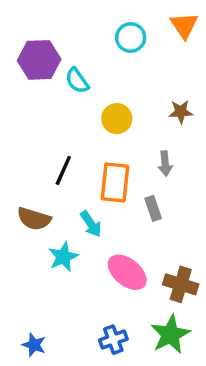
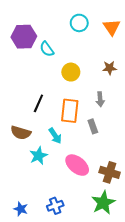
orange triangle: (184, 25) -> (112, 27), moved
blue cross: (113, 340) -> (55, 206), moved

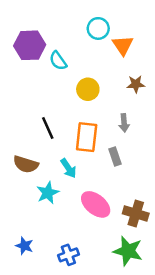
orange triangle: (112, 27) -> (123, 45), moved
black line: (38, 103) -> (48, 128), turned -48
green star: (103, 203) -> (128, 251), turned -30
blue star: (21, 209) -> (24, 246), moved

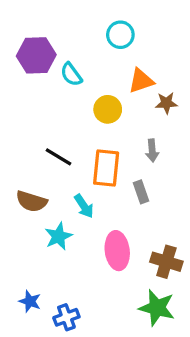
orange triangle: (123, 45) -> (141, 81), moved, turned 45
black line: (48, 128) -> (58, 157), turned -35
pink ellipse: (96, 204) -> (117, 251), turned 44
blue cross: (68, 255) -> (66, 317), moved

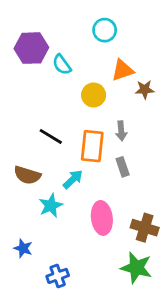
gray arrow: (152, 151) -> (121, 131), moved
cyan arrow: (84, 206) -> (73, 179), turned -100
blue star: (30, 301) -> (23, 248), moved

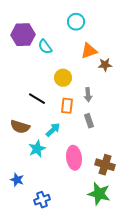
yellow circle: (94, 95) -> (63, 78), moved
orange rectangle: (92, 146) -> (67, 106), size x0.7

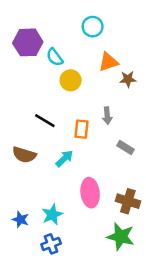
yellow circle: (63, 78) -> (71, 80), moved
gray rectangle: (89, 121) -> (125, 147), moved, turned -40
cyan star: (37, 149) -> (52, 215), moved

